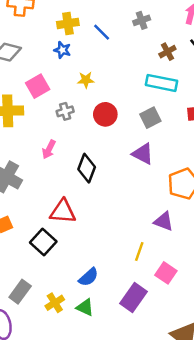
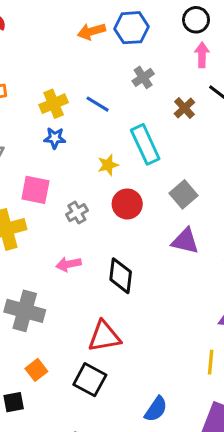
yellow star: (86, 80) -> (108, 165), moved
cyan rectangle: (161, 83) -> (145, 144), moved, turned 68
pink square: (38, 86) -> (35, 190), turned -35
pink arrow: (49, 149) -> (68, 264), turned 66

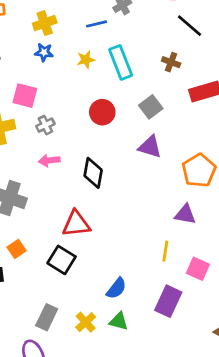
blue line: (98, 104) -> (97, 24), moved, turned -48
brown cross: (184, 108) -> (171, 62), moved, turned -30
yellow star: (108, 165) -> (86, 60), moved
gray cross: (77, 213) -> (45, 125), moved

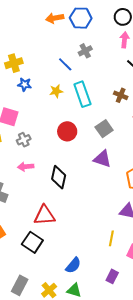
yellow cross: (45, 23) -> (14, 63), moved
blue line: (97, 24) -> (65, 64), turned 56
purple rectangle: (168, 301) -> (112, 276), size x0.6

